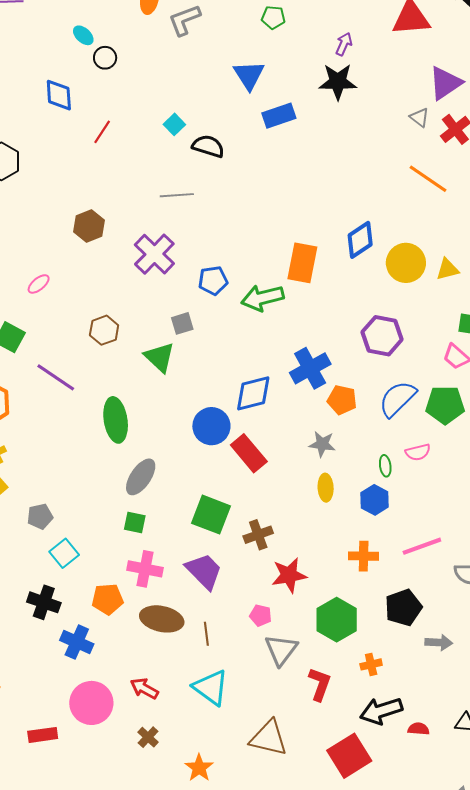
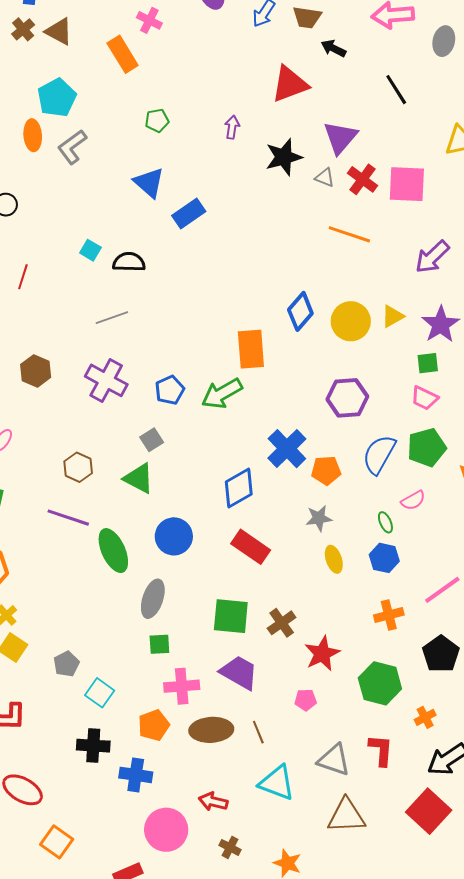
black star: (338, 82) -> (284, 157), moved
purple line: (56, 377) -> (68, 518), moved
blue circle: (211, 426) -> (174, 536), moved
gray triangle: (281, 650) -> (334, 760), moved, turned -33

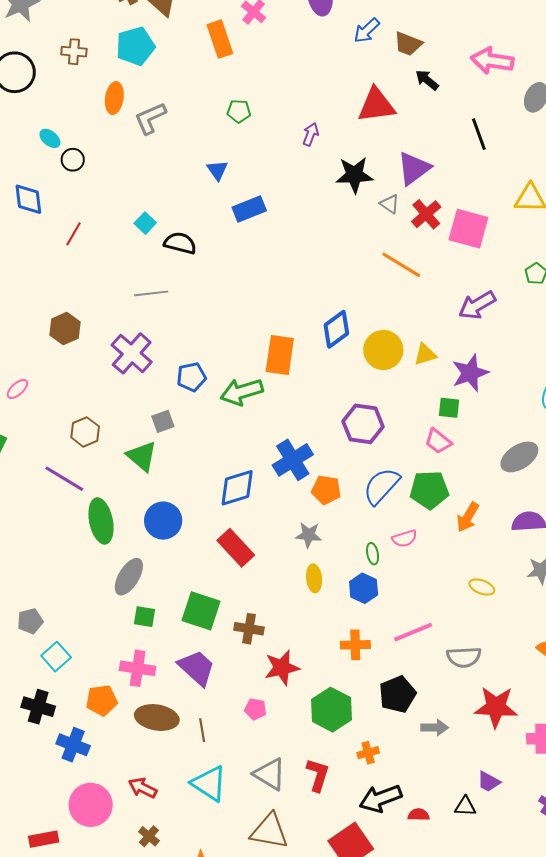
cyan pentagon: (57, 98) -> (135, 46), moved
blue triangle: (149, 183) -> (217, 170), size x0.7
brown cross: (282, 623) -> (249, 629), turned 32
green square: (159, 644) -> (145, 617), moved

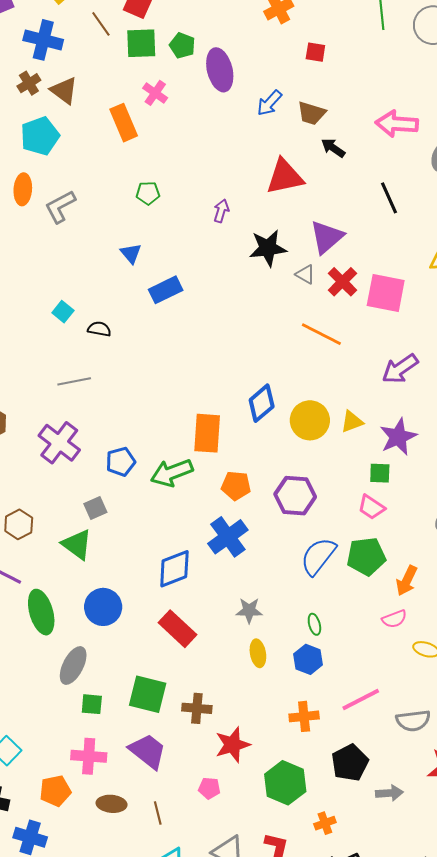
black semicircle: (180, 243) -> (99, 329), size x0.7
orange pentagon: (326, 490) -> (236, 486), moved
pink semicircle: (404, 538) -> (394, 619), moved
brown ellipse: (157, 718) -> (112, 804), size x0.7

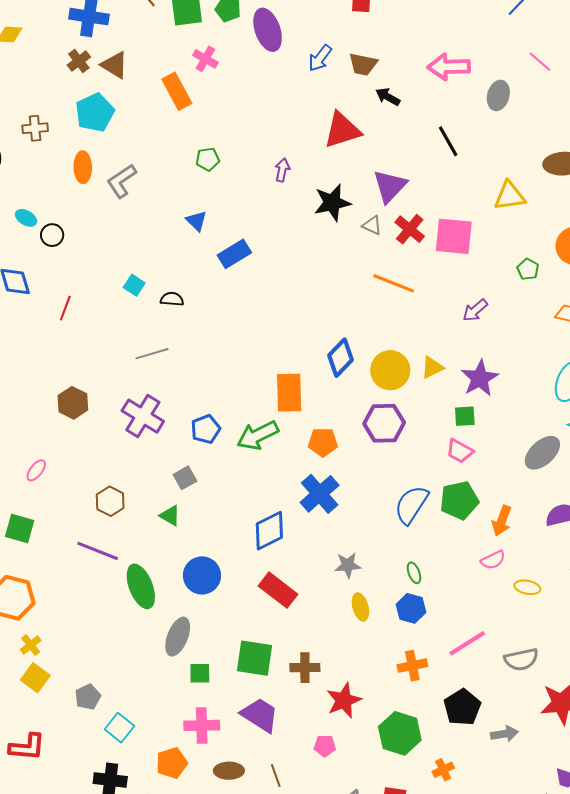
purple arrow: (400, 369) -> (475, 310), size x0.7
purple hexagon: (295, 496) -> (384, 423), moved
green triangle: (77, 544) -> (170, 516), size x0.7

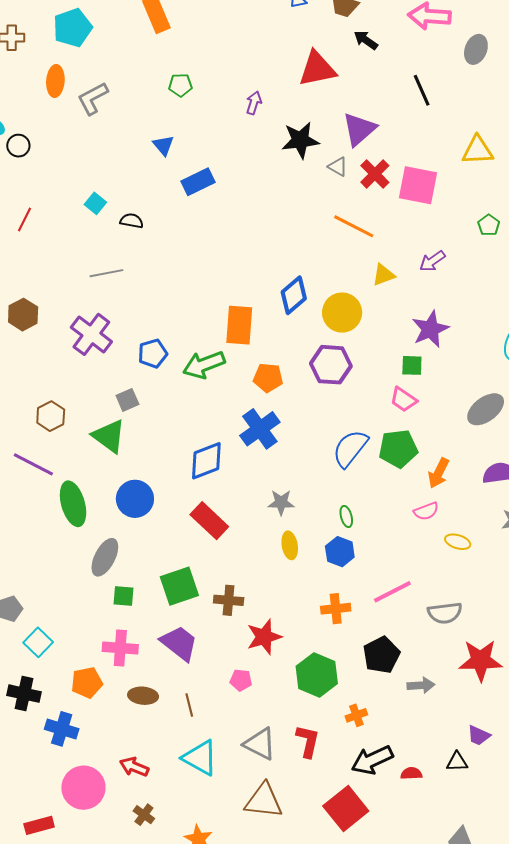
yellow triangle: (432, 368) -> (383, 275), moved
green triangle: (170, 516) -> (109, 436), size x1.6
green square: (255, 658) -> (179, 586), turned -33

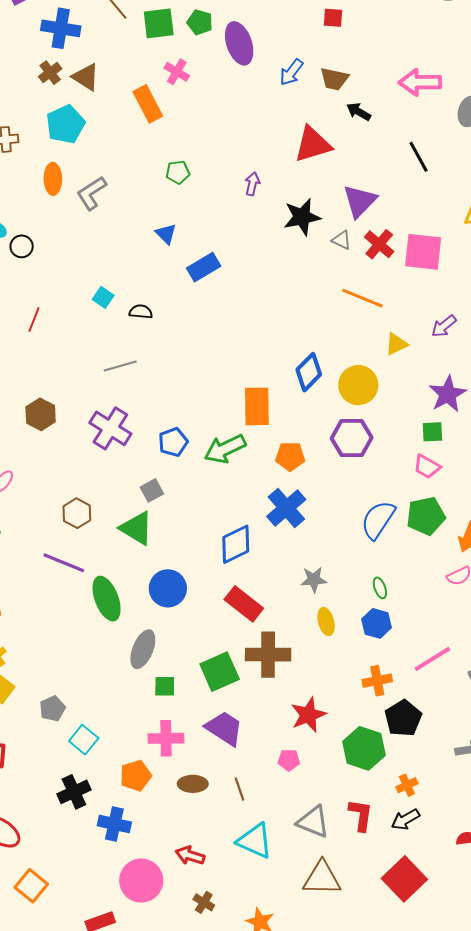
brown cross: (229, 600) -> (268, 655), moved, size x1.5
black pentagon: (381, 655) -> (403, 718), moved
black cross: (24, 694) -> (74, 792), turned -32
black arrow: (372, 760) -> (405, 820), moved, size x0.7

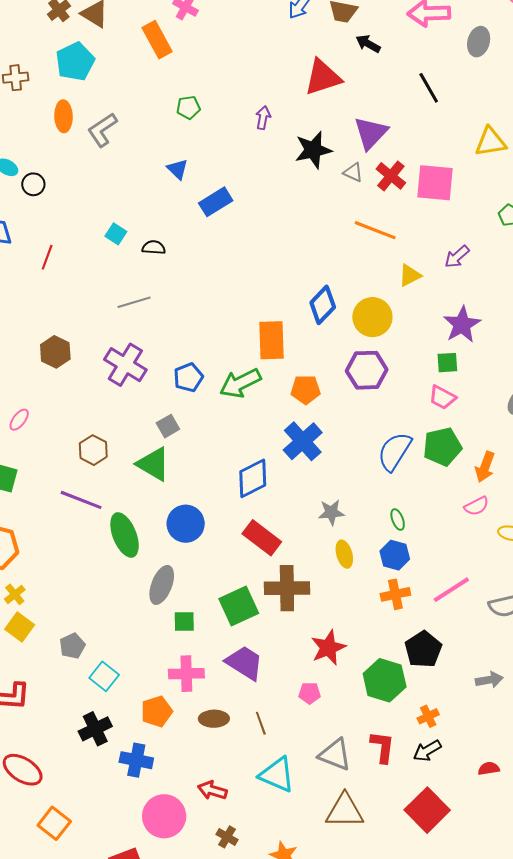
orange cross: (377, 681) -> (395, 594), moved

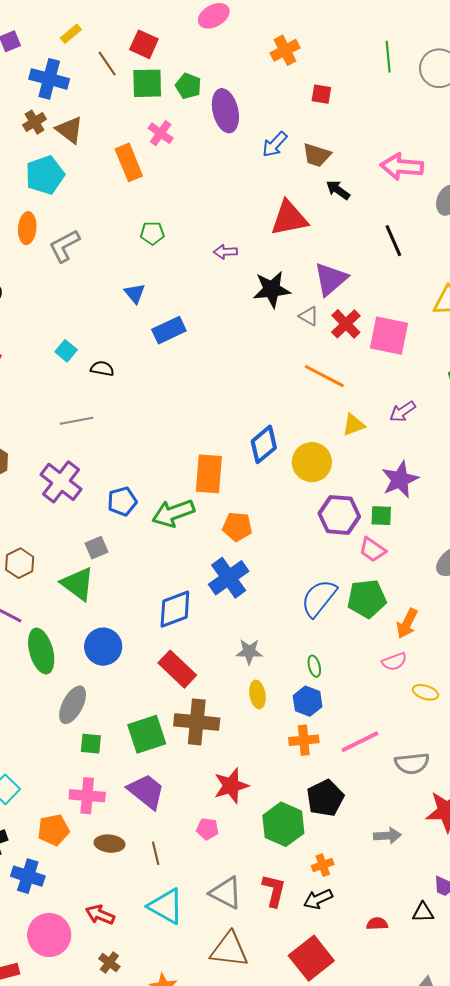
purple arrow: (263, 118) -> (225, 252), turned -110
purple hexagon: (367, 370) -> (339, 515), moved

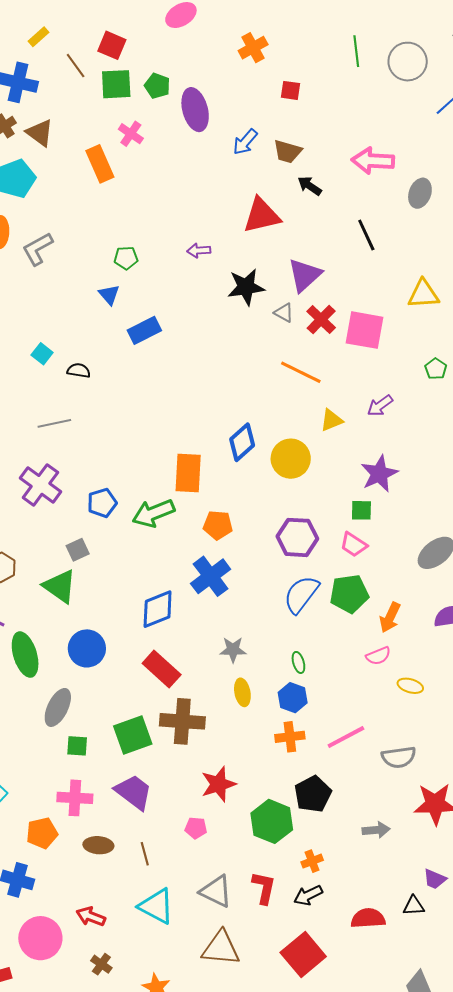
green pentagon: (152, 233) -> (126, 258), moved
purple hexagon: (339, 515) -> (297, 537), moved
red semicircle: (377, 924) -> (368, 918), size x1.6

